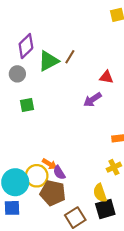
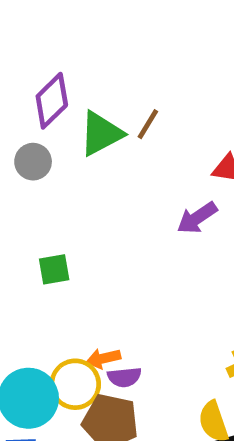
green square: (27, 105) -> (54, 269), moved
orange arrow: (50, 164) -> (103, 358), turned 136
purple semicircle: (59, 173) -> (124, 377), turned -64

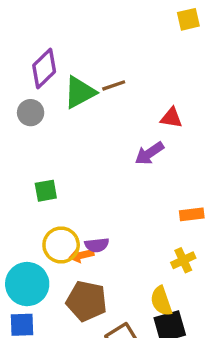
brown line: (148, 124) -> (114, 85), turned 40
purple semicircle: (124, 377) -> (97, 245), moved
yellow circle: (75, 384) -> (61, 245), moved

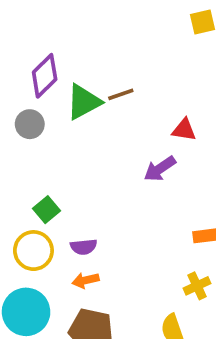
green square: (46, 191) -> (46, 210), turned -30
yellow circle: (61, 245) -> (33, 251), moved
purple semicircle: (97, 245) -> (84, 247), moved

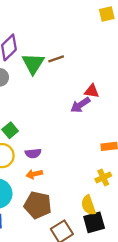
green triangle: (84, 102) -> (33, 64), turned -30
red triangle: (184, 130) -> (92, 91), moved

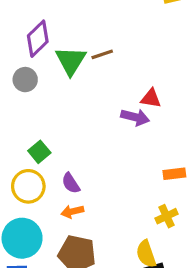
purple arrow: (80, 105) -> (135, 117), turned -132
purple semicircle: (33, 153) -> (71, 183), turned 63

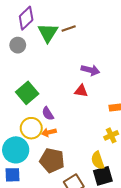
red triangle: (151, 98) -> (81, 91), moved
green square: (39, 152) -> (27, 93), size x1.5
yellow circle: (28, 186) -> (31, 128), moved

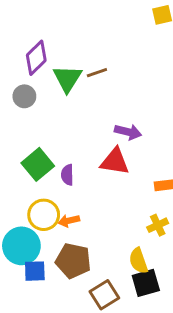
red triangle: (81, 91) -> (115, 161), size x1.5
purple semicircle: (48, 114) -> (67, 175), moved, turned 32
blue square: (13, 175) -> (35, 271), moved

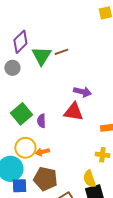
yellow cross: (158, 225) -> (102, 155), turned 32

